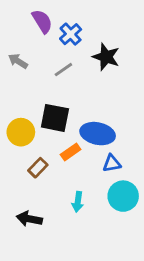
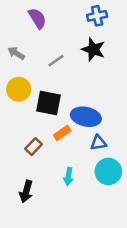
blue cross: (71, 34) -> (97, 16), moved, turned 30
yellow circle: (21, 132) -> (19, 89), moved
black arrow: (29, 219) -> (26, 191), turned -85

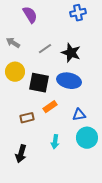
black star: (93, 49) -> (71, 53), moved
blue ellipse: (86, 117) -> (69, 81), moved
brown rectangle: (34, 147) -> (27, 118), turned 32

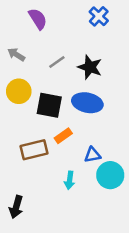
blue cross: (78, 13) -> (99, 16), turned -35
blue triangle: (79, 115) -> (92, 155), moved
brown rectangle: (27, 118) -> (34, 150), size x1.5
black arrow: (21, 154) -> (16, 207), moved

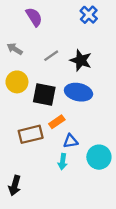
blue triangle: (92, 155) -> (71, 141), moved

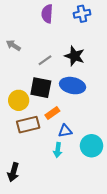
blue cross: (89, 15) -> (82, 14), turned 35
purple semicircle: (34, 17) -> (47, 14), moved, turned -144
gray line: (51, 56) -> (45, 60), moved
yellow circle: (17, 82) -> (19, 100), moved

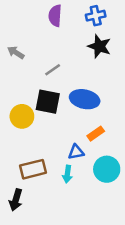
black star: (75, 56) -> (99, 46), moved
orange rectangle: (52, 113) -> (96, 134), moved
brown rectangle: (28, 125) -> (33, 169), moved

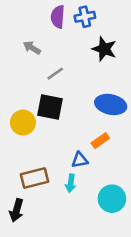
blue cross: (96, 16) -> (85, 17), moved
gray arrow: (16, 52) -> (32, 48), moved
blue ellipse: (85, 99) -> (111, 104), moved
cyan circle: (107, 169) -> (112, 199), moved

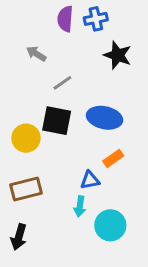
blue ellipse: (111, 104) -> (105, 118), moved
brown rectangle: (35, 178) -> (26, 189), moved
cyan circle: (112, 199) -> (110, 225), moved

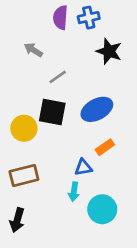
blue ellipse: (105, 118) -> (97, 109), turned -40

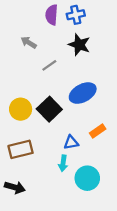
black star: (109, 51) -> (79, 45), moved
black square: (52, 112) -> (49, 109), moved, turned 35
orange rectangle: (105, 147) -> (98, 131), moved
black arrow: (17, 220) -> (15, 187), turned -90

